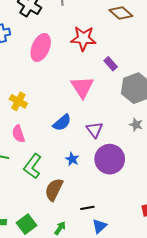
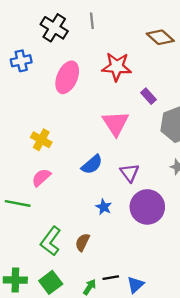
pink semicircle: (18, 134) -> (41, 177), turned 66
green L-shape: (33, 166) -> (51, 241), moved
brown semicircle: (54, 190) -> (82, 242), size x0.7
black line: (87, 208) -> (111, 278), moved

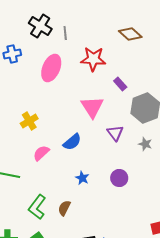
gray line: (92, 21) -> (65, 33), moved
yellow cross: (41, 140) -> (29, 121), turned 30
purple triangle: (130, 173) -> (115, 133), moved
pink semicircle: (41, 177) -> (41, 153), moved
purple circle: (147, 207) -> (119, 178), size x0.6

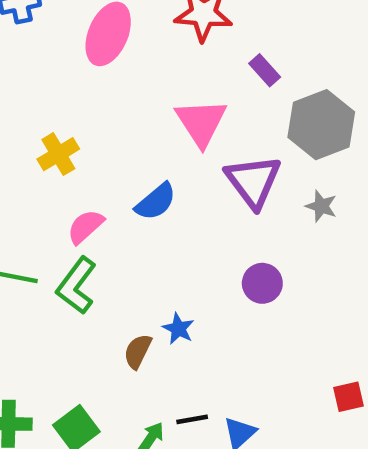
purple triangle: (115, 133) -> (253, 181), size x1.5
blue star: (82, 178) -> (178, 329), moved
green L-shape: (37, 207) -> (76, 286), moved

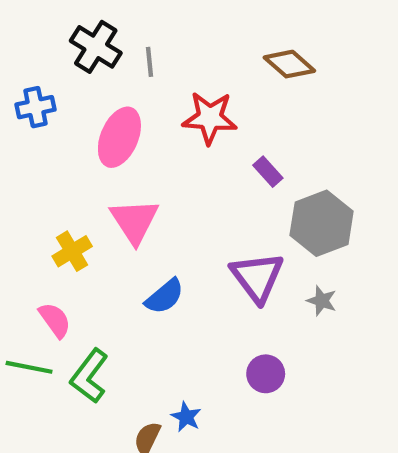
pink triangle: (201, 122) -> (134, 221), moved
pink semicircle: (86, 227) -> (55, 320), moved, turned 96

